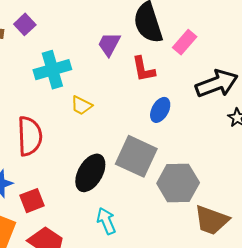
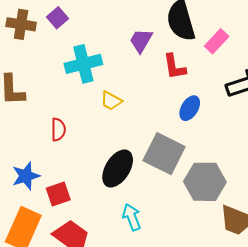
red semicircle: (30, 136) -> (58, 130), size x0.6

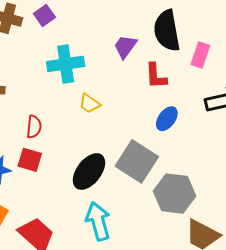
pink rectangle: (217, 41) -> (200, 55), turned -30
red square: (58, 194) -> (30, 160), moved, turned 30
cyan arrow: (132, 217) -> (98, 221), size x1.4

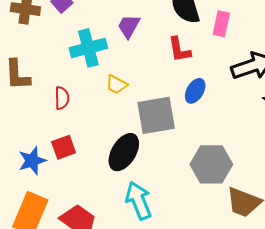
purple trapezoid: (125, 47) -> (129, 26), moved
red semicircle: (34, 127) -> (62, 98), moved
red square: (30, 160) -> (64, 147), turned -30
gray square: (137, 161) -> (156, 115), moved, turned -36

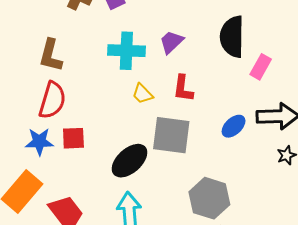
red L-shape: (179, 50) -> (183, 88), moved
blue ellipse: (195, 91) -> (234, 126), moved
red semicircle: (62, 98) -> (52, 100), moved, size x1.6

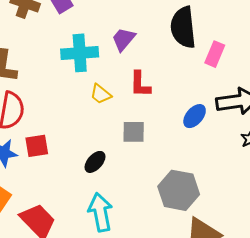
gray square: (171, 135) -> (134, 132), size x0.6
black ellipse: (130, 161) -> (95, 162), size x0.6

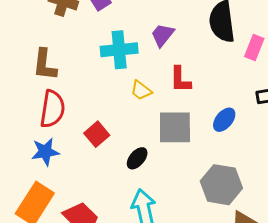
blue ellipse: (195, 116) -> (224, 120), moved
gray square: (134, 132) -> (175, 127), size x1.5
red square: (37, 146) -> (97, 134), moved, turned -30

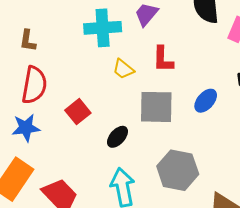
brown L-shape: (45, 65) -> (28, 41), size x0.7
gray hexagon: (221, 185) -> (178, 170), moved

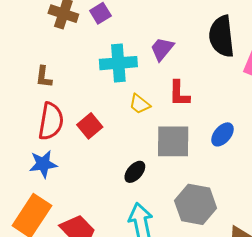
red square: (78, 112) -> (90, 126), moved

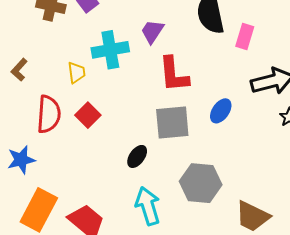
brown L-shape: (44, 77) -> (19, 70), moved, turned 40
red L-shape: (179, 94) -> (174, 74), size x1.4
yellow trapezoid: (140, 104) -> (76, 73), moved, turned -130
blue star: (43, 164) -> (21, 160), moved

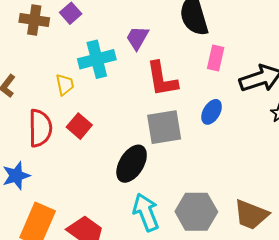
pink rectangle: (245, 36) -> (216, 58), moved
black ellipse: (137, 156) -> (132, 164), size x1.6
gray hexagon: (201, 183) -> (196, 212), moved

